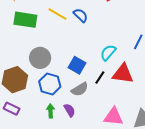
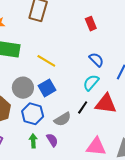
yellow line: (58, 14) -> (46, 61), moved
blue semicircle: (81, 15) -> (96, 60), moved
blue square: (77, 65) -> (47, 88), moved, turned 30

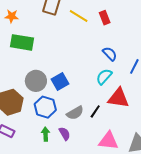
yellow line: (46, 61) -> (79, 16), moved
black line: (83, 107) -> (95, 111), moved

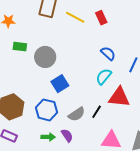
green rectangle: (22, 42) -> (20, 47), size x0.6
gray circle: (36, 81) -> (45, 57), moved
green arrow: (46, 134) -> (48, 137), turned 96

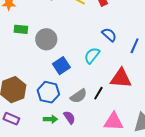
cyan semicircle: (104, 77) -> (92, 55), moved

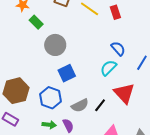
green rectangle: (21, 29) -> (36, 22), moved, turned 32
cyan semicircle: (92, 55) -> (108, 68), moved
red triangle: (121, 78) -> (124, 93), turned 35

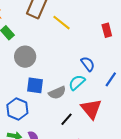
red rectangle: (115, 12) -> (107, 30), moved
blue square: (67, 73) -> (35, 85), turned 30
gray semicircle: (80, 105) -> (57, 93), moved

